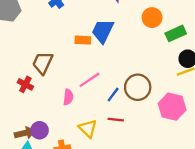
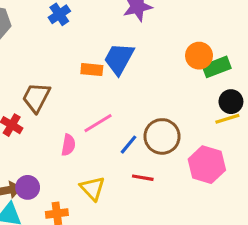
orange circle: (152, 18) -> (199, 56), moved
red line: (116, 120) -> (143, 178), moved

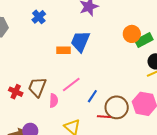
brown trapezoid: (36, 97) -> (37, 87), moved
brown circle: (162, 136) -> (117, 107), moved

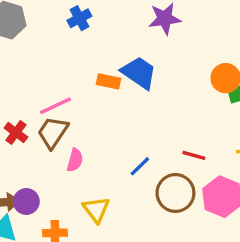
blue trapezoid: (80, 41) -> (139, 73), turned 90
pink line: (71, 85) -> (56, 106), moved
red line: (104, 117) -> (194, 155), moved

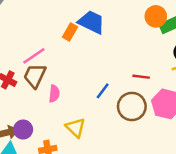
orange rectangle: (108, 81) -> (70, 32), turned -63

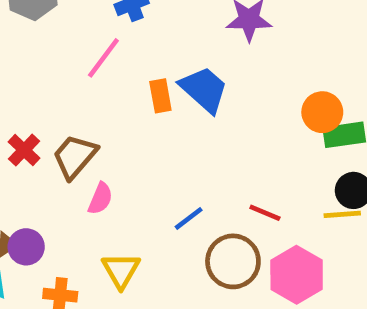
orange rectangle: (70, 32) -> (160, 96), turned -56
pink line: (34, 56) -> (103, 58), moved, turned -35

